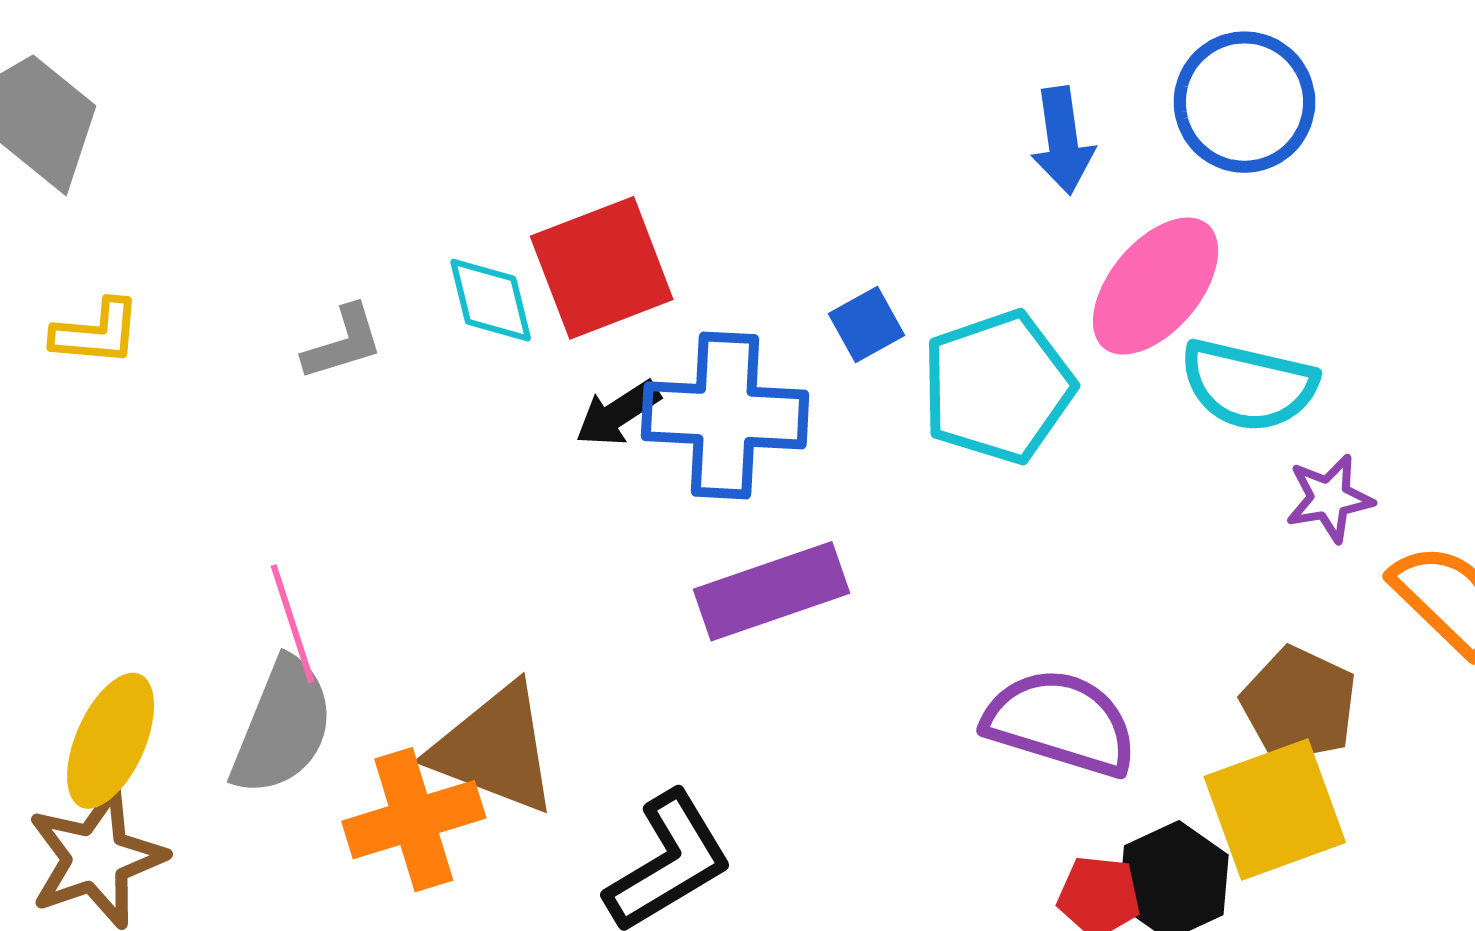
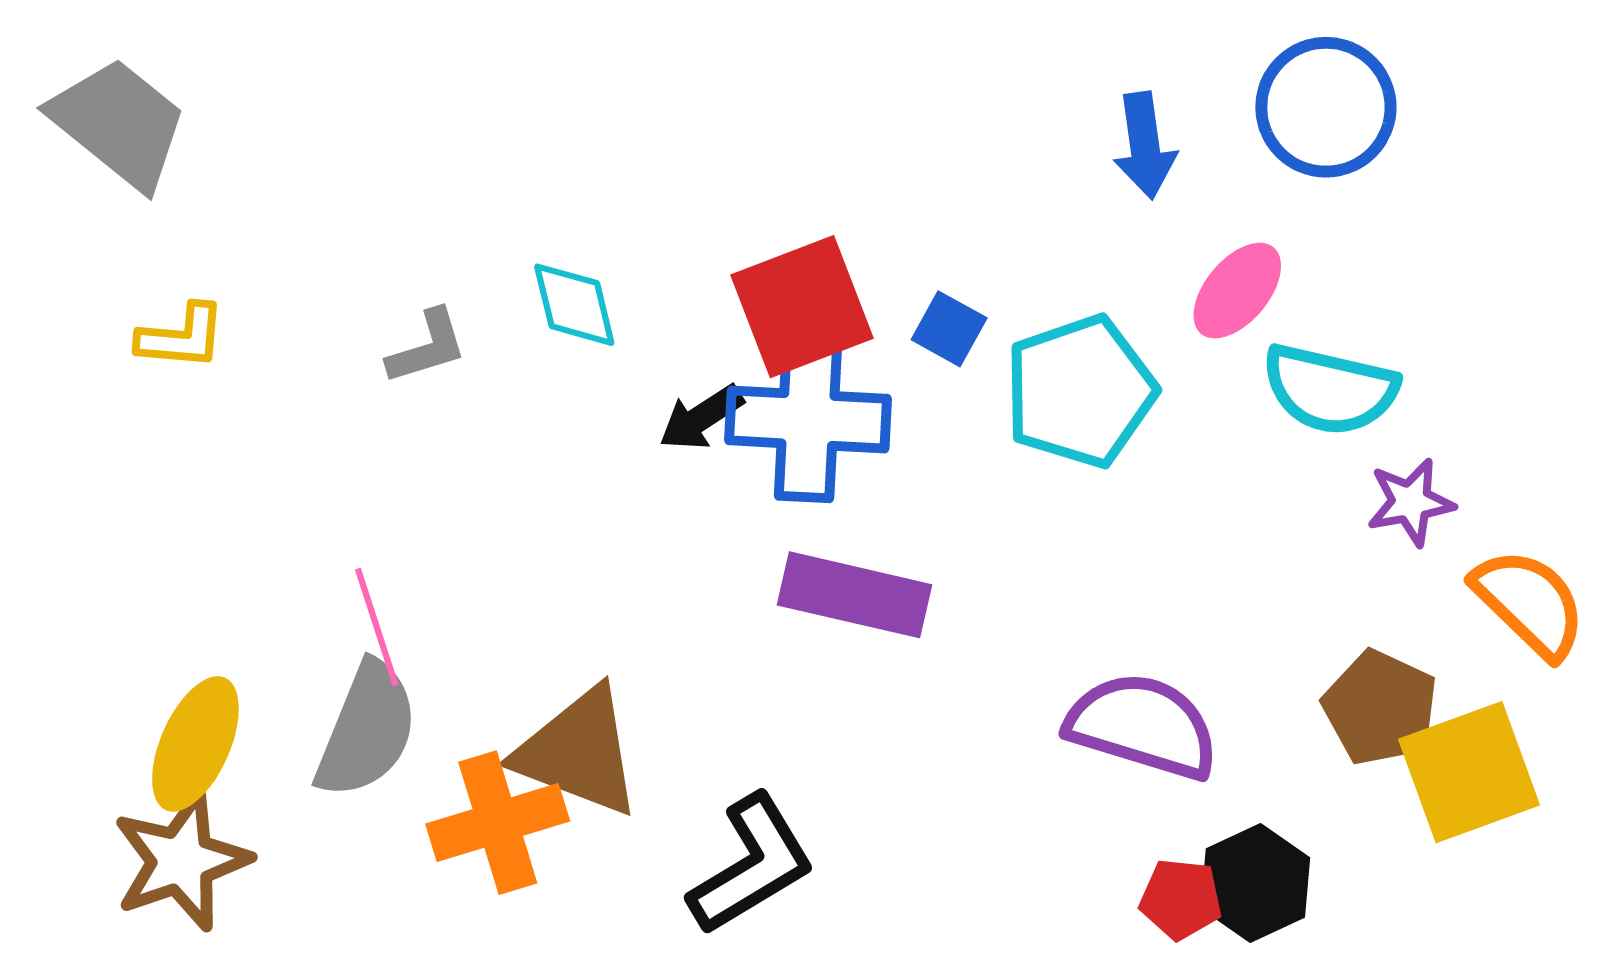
red square: (602, 268) -> (802, 307), moved
pink ellipse: (1156, 286) -> (1237, 291), size x0.7
blue square: (867, 324) -> (949, 329), turned -32
purple rectangle: (772, 591) -> (854, 595), turned 32
yellow square: (1275, 810) -> (1469, 772), moved

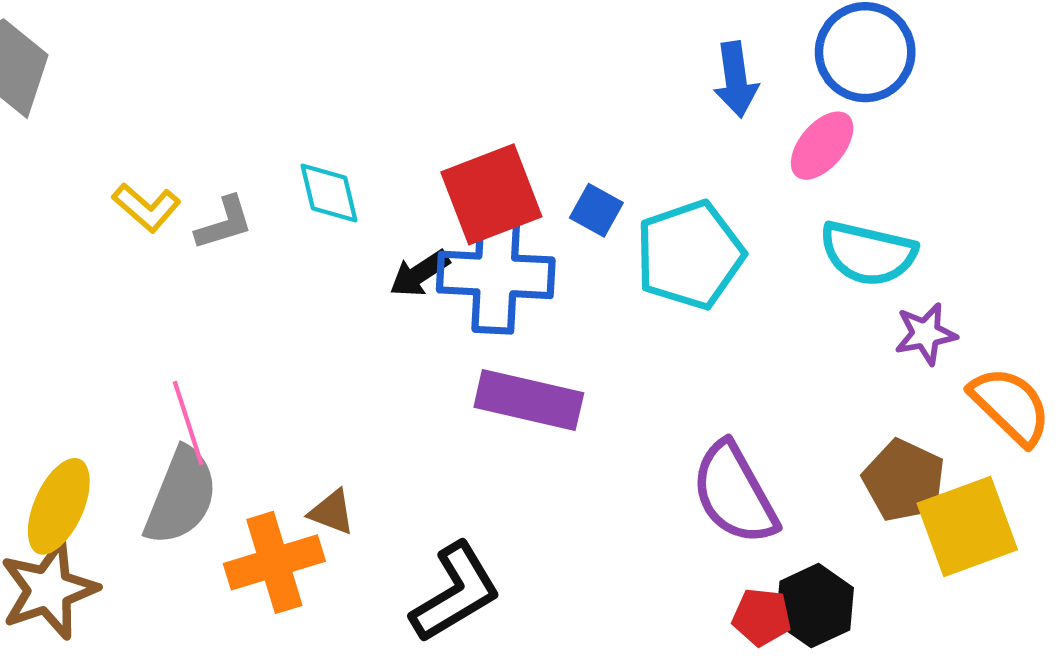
pink ellipse: (1237, 291) -> (822, 146), moved
yellow L-shape: (181, 337) -> (146, 207), moved, turned 36
purple semicircle: (1143, 726) -> (734, 493), turned -136
brown triangle: (578, 752) -> (332, 512), size x0.5

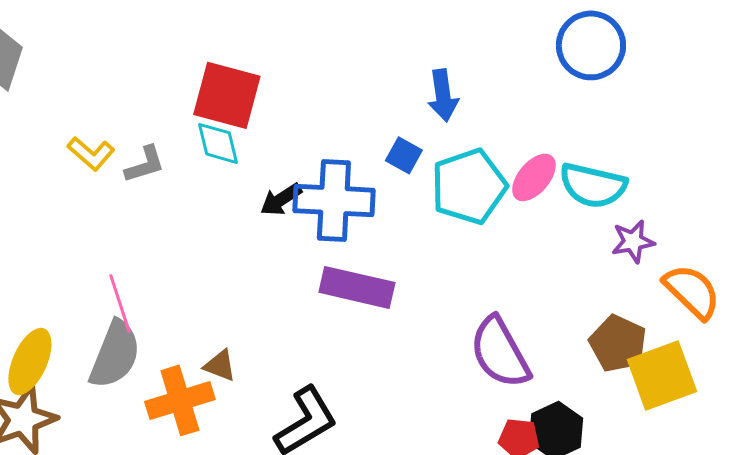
blue arrow: (736, 79) -> (443, 95), moved
pink ellipse: (822, 146) -> (534, 177), moved
red square: (491, 194) -> (227, 95), moved, turned 36

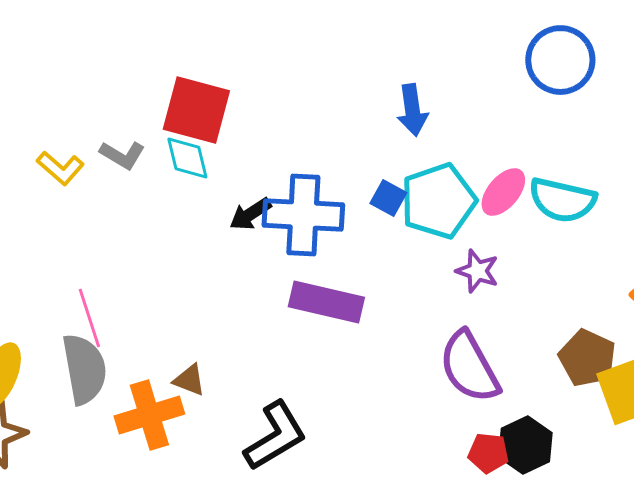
blue square: (404, 155) -> (388, 198), moved
gray L-shape: (145, 164) -> (122, 155), moved, turned 48
purple star: (633, 241) -> (477, 271), moved, turned 30
gray semicircle: (115, 354) -> (84, 369), turned -32

